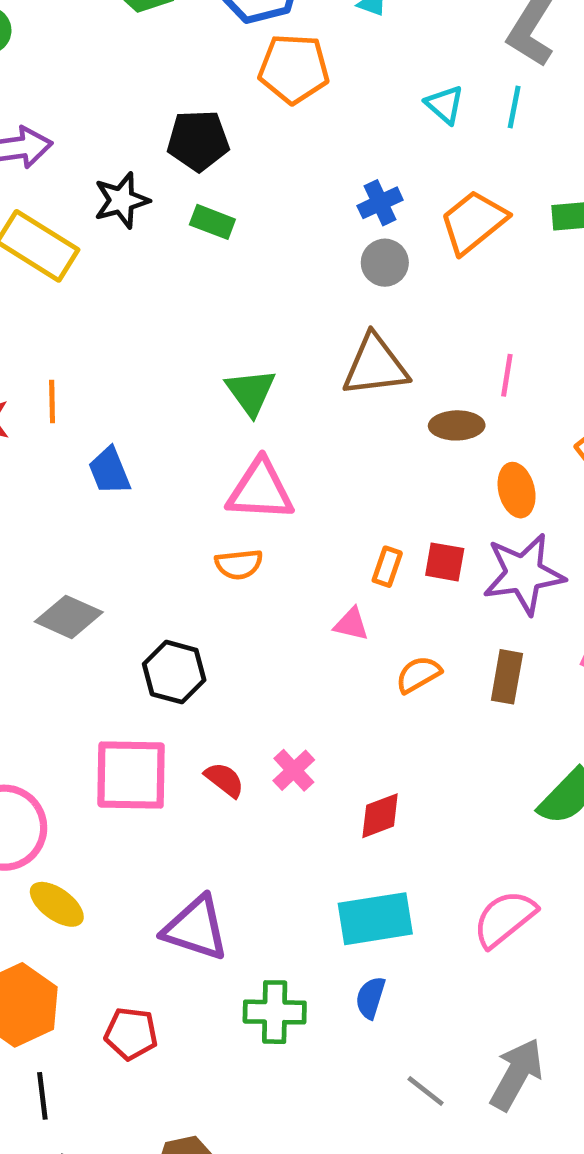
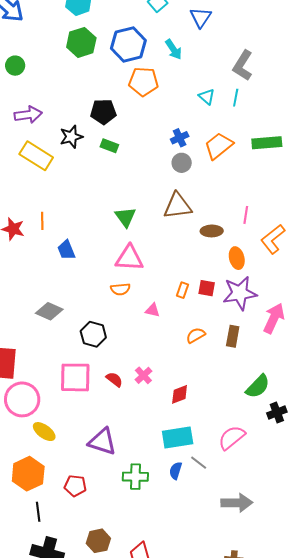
pink line: (507, 375) -> (246, 215), moved
pink triangle: (351, 624) -> (152, 310), moved
gray arrow: (517, 1074) -> (237, 503), turned 60
gray line: (426, 1091) -> (199, 463), moved

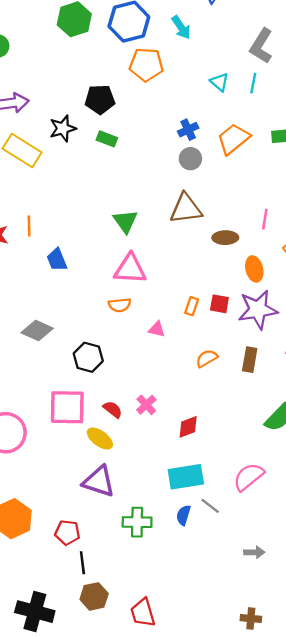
yellow ellipse: (44, 432) -> (100, 438), moved
gray arrow: (237, 503) -> (254, 552), size x0.6
black line: (38, 512) -> (82, 563), moved

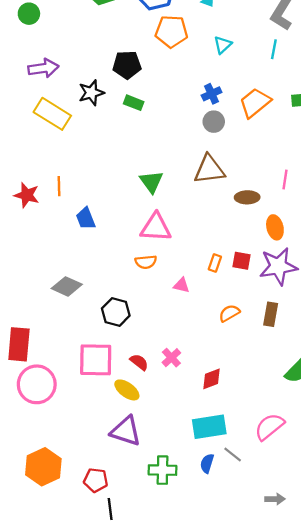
cyan triangle: (219, 82) -> (223, 45), moved, turned 36

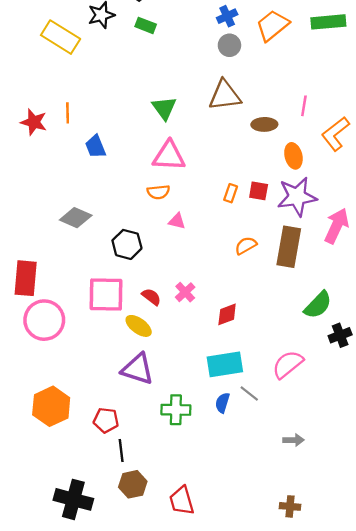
pink triangle: (181, 285) -> (177, 221), moved
brown rectangle: (271, 314) -> (289, 247), size x1.6

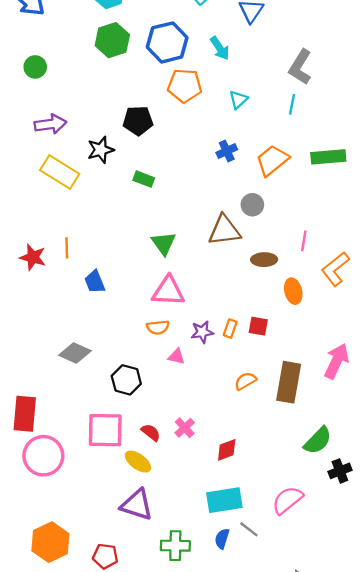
green rectangle: (146, 25) -> (144, 179), moved
gray circle: (229, 45) -> (252, 205), moved
purple star: (297, 197) -> (202, 332), moved, size x0.6

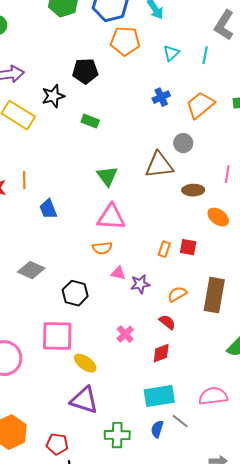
cyan line: (292, 104) -> (205, 55), moved
orange ellipse: (293, 291) -> (218, 217), turned -40
purple star: (202, 332) -> (140, 284), moved
red semicircle: (151, 432) -> (167, 322), moved
pink semicircle: (287, 500) -> (213, 396), turned 32

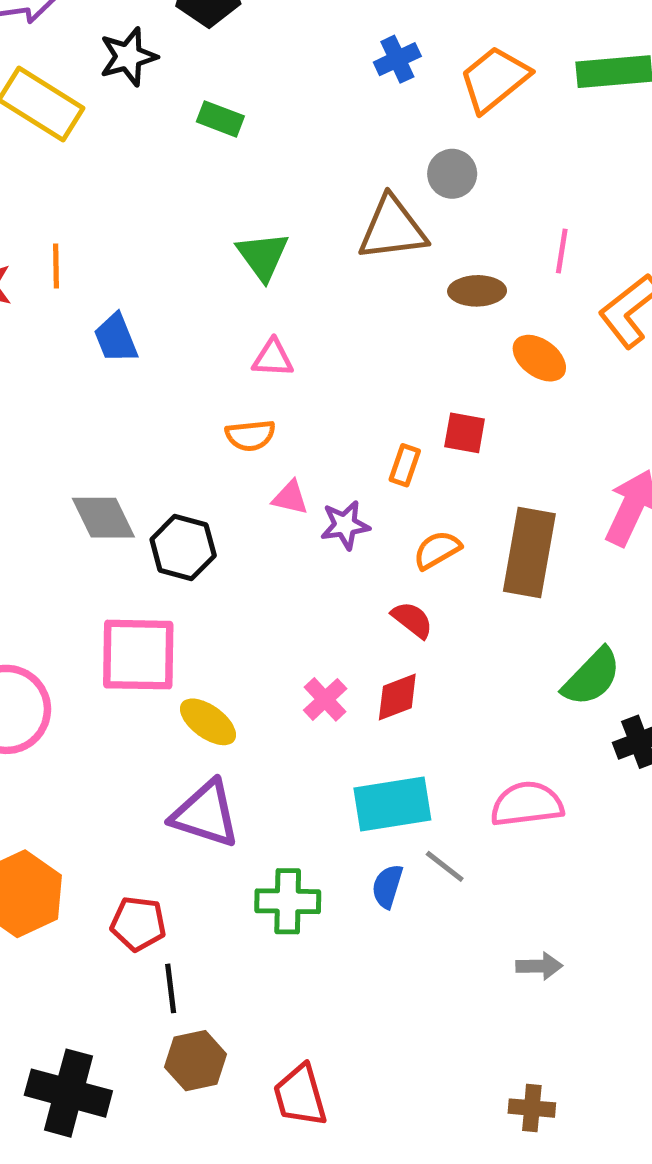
pink triangle: (111, 217) -> (273, 358), size x0.6
orange rectangle: (164, 249) -> (405, 465), moved
gray diamond: (31, 270) -> (103, 518), moved, turned 40
pink cross: (125, 334) -> (325, 699), moved

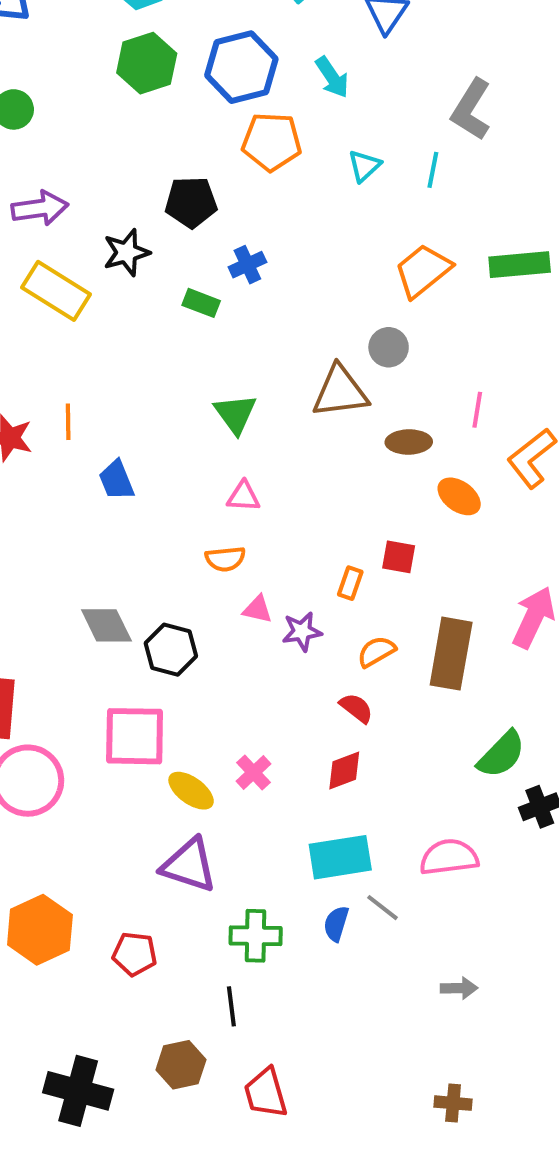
blue cross: (397, 59) -> (247, 265), moved
pink cross: (325, 699) -> (254, 773), moved
black line: (171, 988) -> (231, 1006), moved

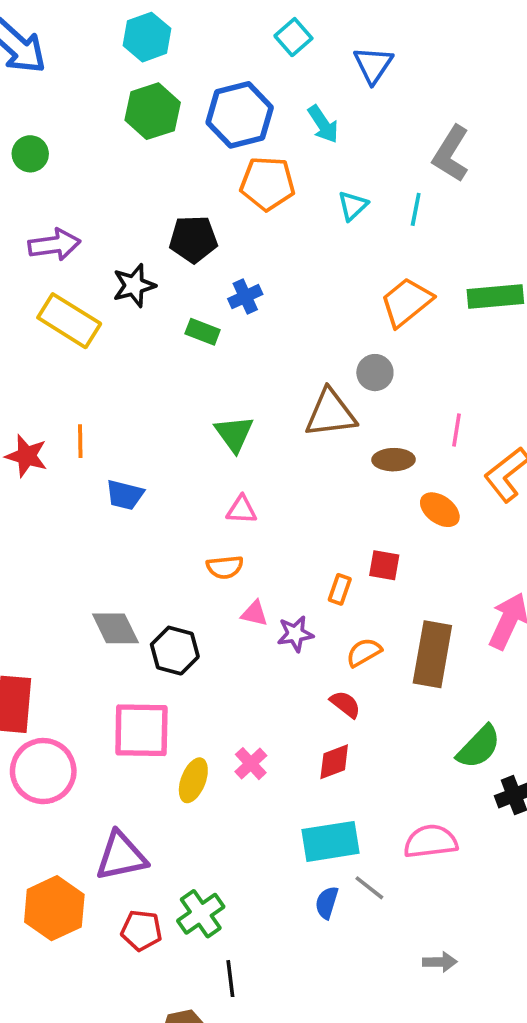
blue trapezoid: (116, 480) -> (125, 495), turned -54
yellow ellipse: (191, 791) -> (193, 780), turned 75
purple triangle: (189, 865) -> (121, 856), moved, turned -30
green cross: (256, 936) -> (201, 914), moved, turned -36

